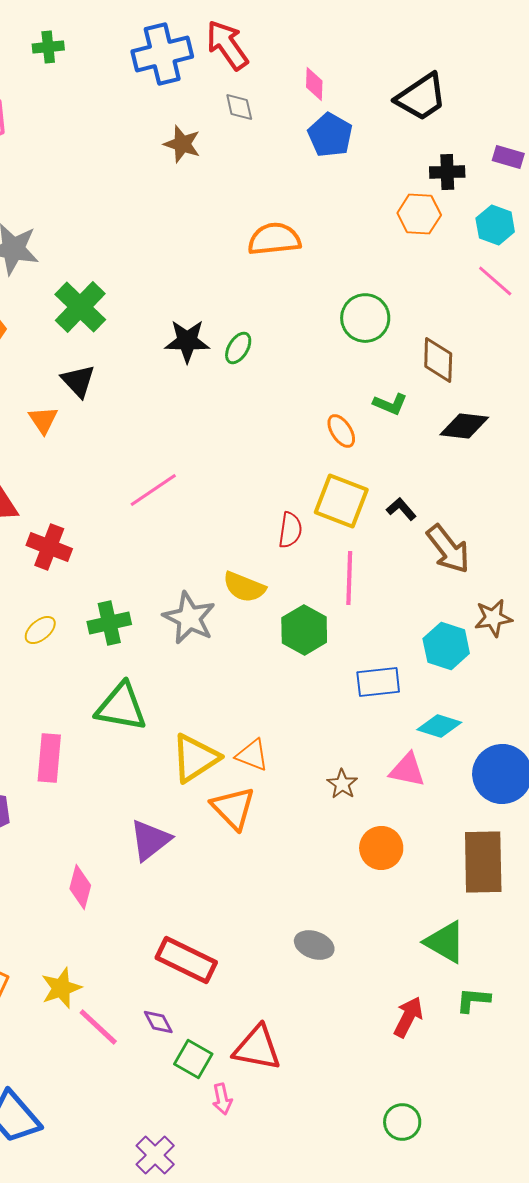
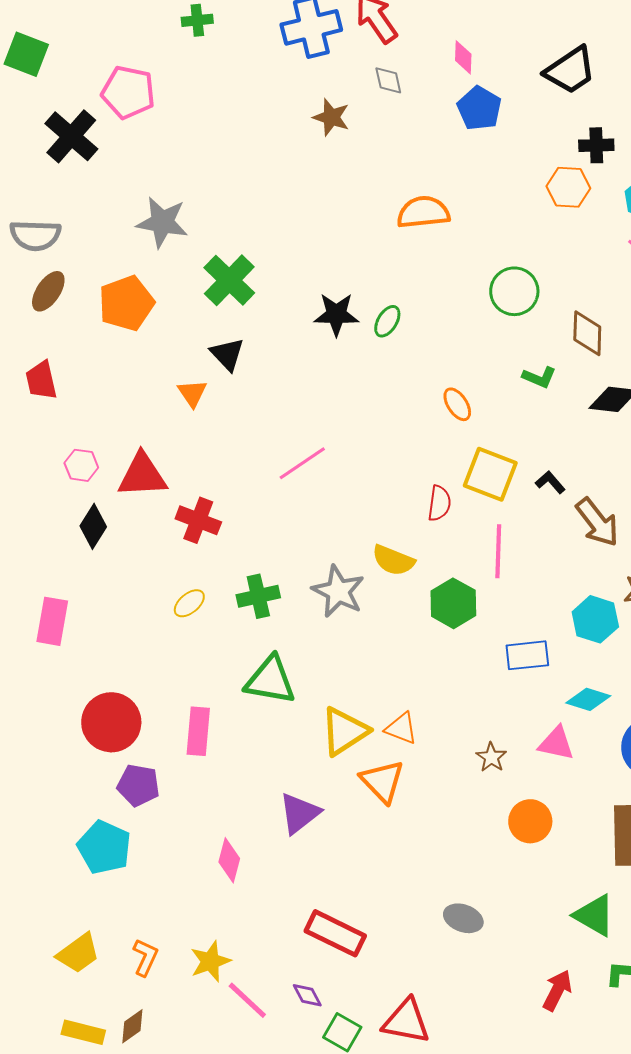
orange ellipse: (341, 431) -> (457, 404), moved

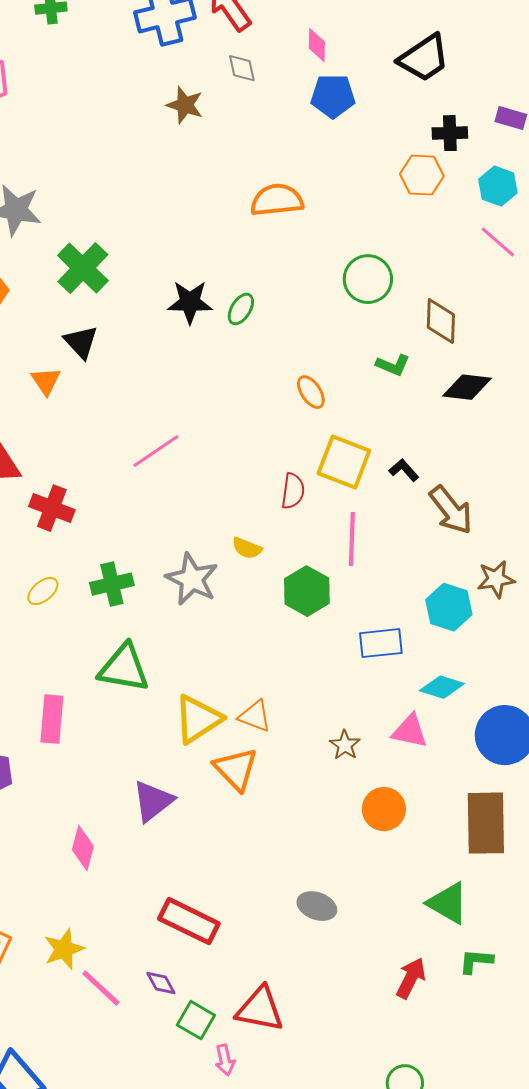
blue pentagon: (479, 108) -> (333, 96), turned -30
yellow semicircle: (393, 560) -> (247, 548), size x0.7

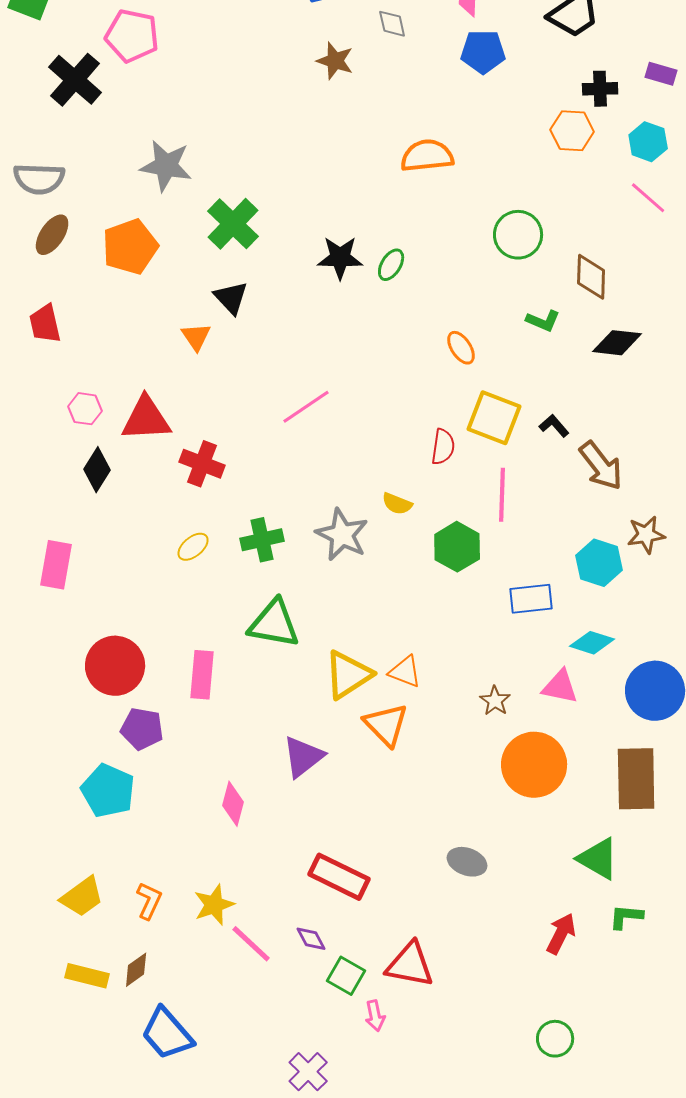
orange circle: (384, 809) -> (534, 765), size x1.5

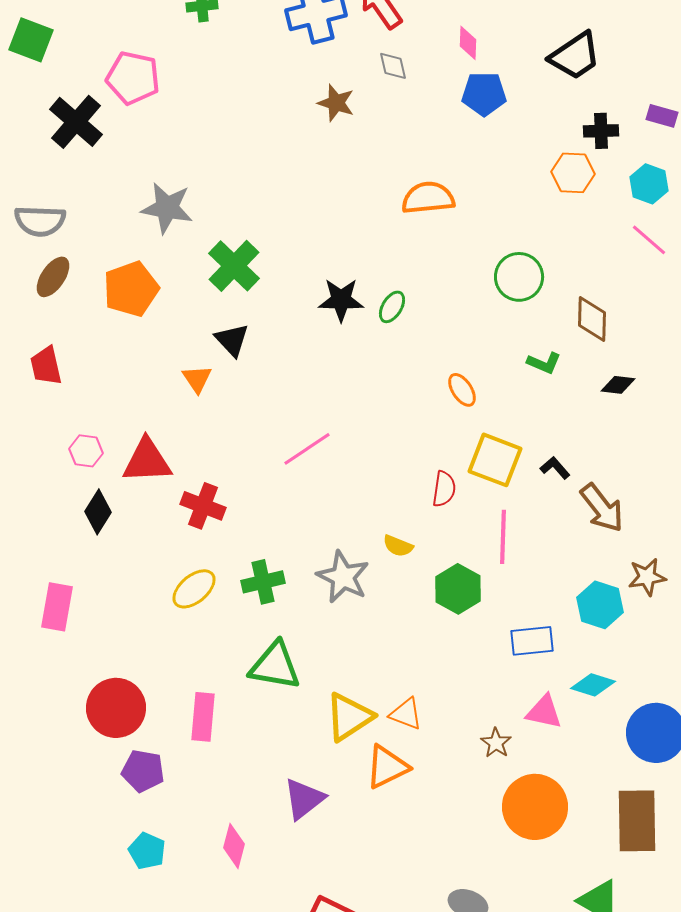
black diamond: (617, 343) -> (618, 385), size x0.7
yellow ellipse: (193, 547) -> (194, 589), size x1.4
pink triangle: (560, 687) -> (544, 712), moved
orange triangle: (386, 725) -> (387, 767), turned 48
cyan pentagon: (108, 791) -> (147, 851), moved, size x0.7

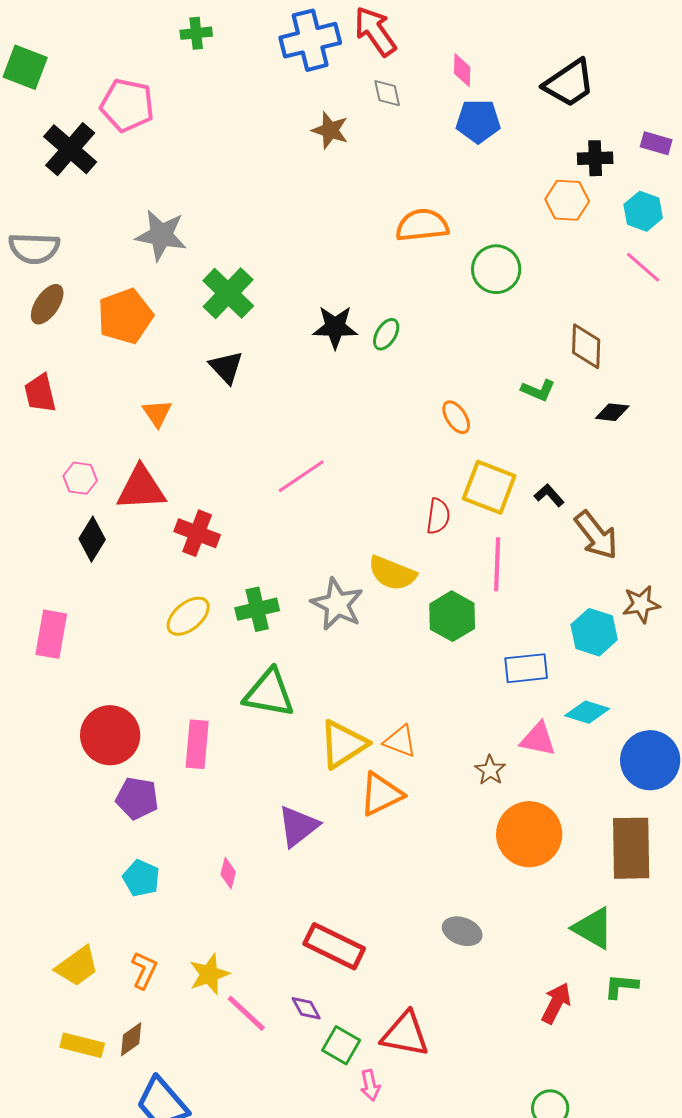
green circle: (519, 277) -> (496, 269), moved
orange triangle: (197, 379) -> (157, 413), moved
yellow semicircle: (398, 546) -> (392, 573), size x1.6
pink diamond: (234, 846) -> (228, 873), size x0.7

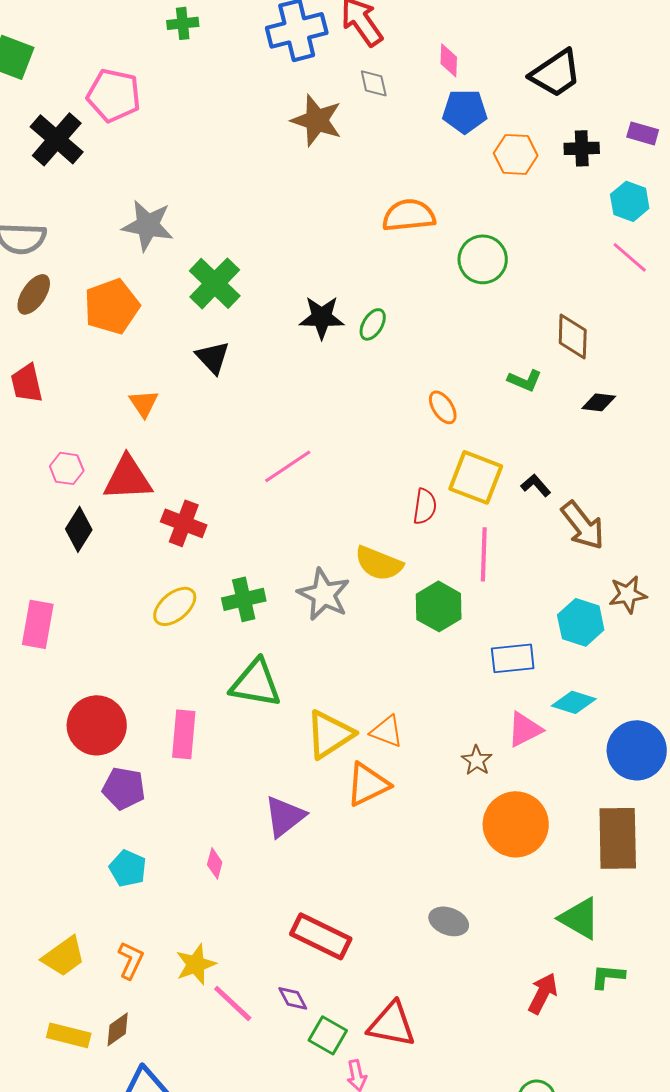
brown star: (330, 130) -> (317, 120), size x1.4
orange hexagon: (567, 200) -> (516, 154), moved
pink triangle: (538, 739) -> (525, 729), turned -39

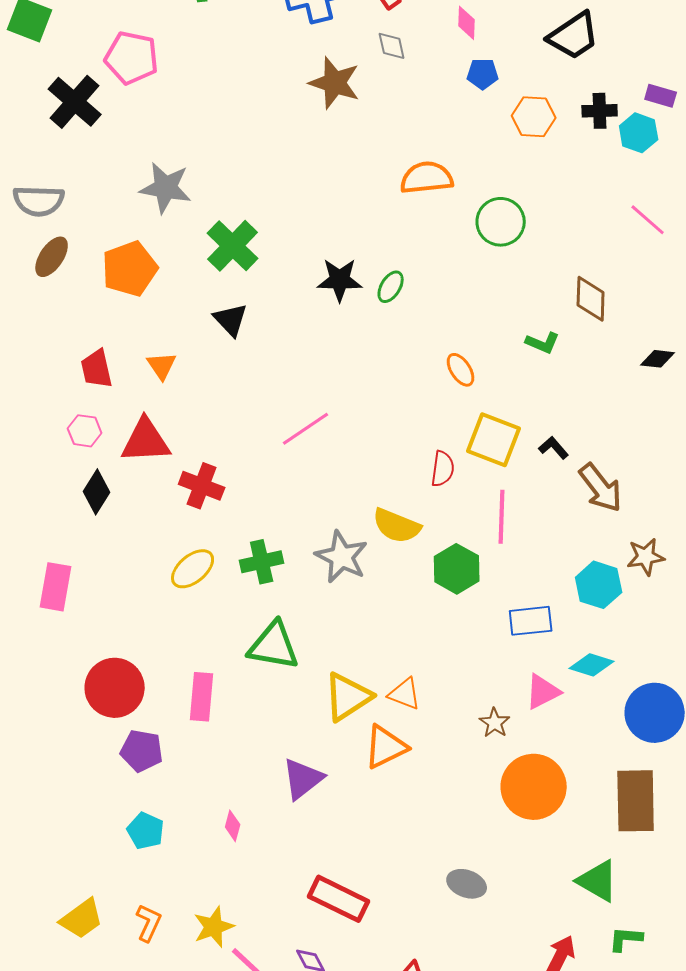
blue pentagon: (465, 111) -> (483, 74), size x0.7
cyan hexagon: (630, 201) -> (639, 133), moved
red trapezoid: (27, 383) -> (97, 369), moved
black diamond: (599, 402) -> (658, 359), moved

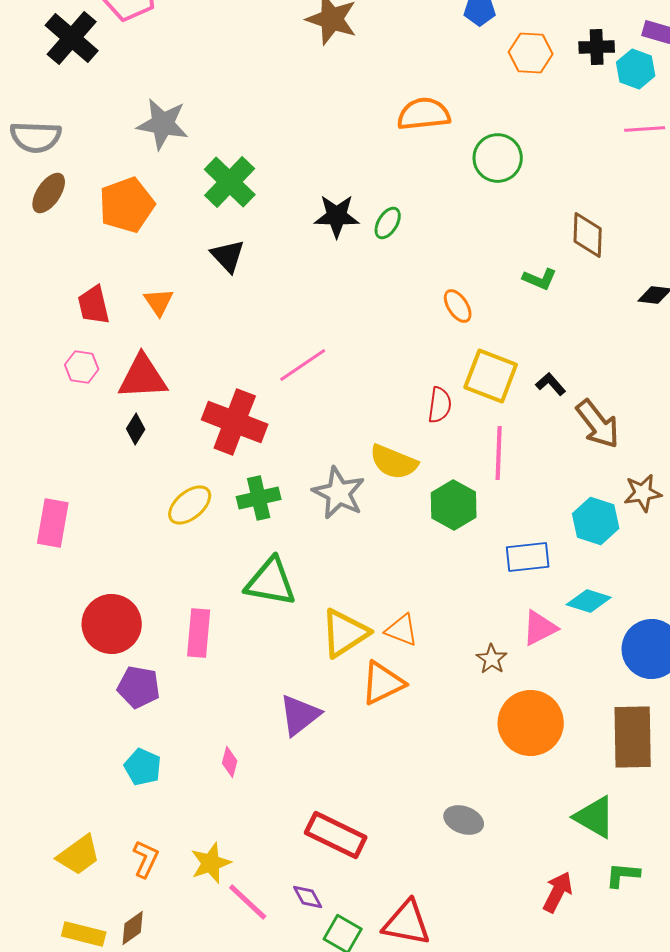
pink line: (648, 220) -> (645, 129), moved, turned -45
red cross: (202, 486) -> (235, 422), moved, size x1.4
black diamond: (97, 492) -> (136, 429), moved, size x0.7

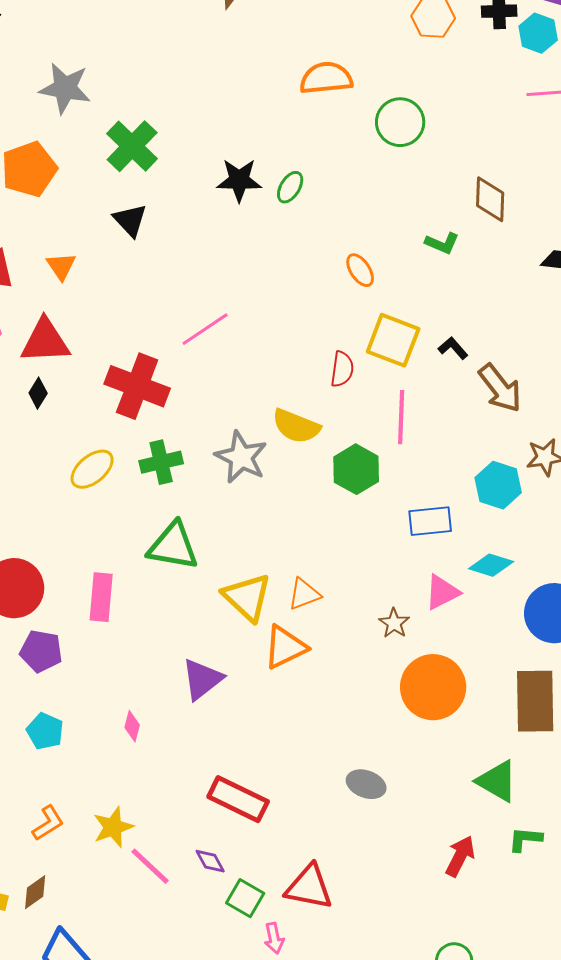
orange triangle: (402, 630) -> (304, 594), turned -42
yellow triangle: (345, 633) -> (247, 597), turned -44
orange L-shape: (146, 859) -> (48, 823), turned 33

